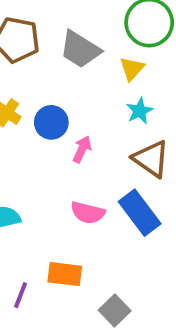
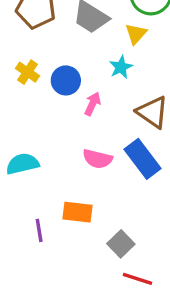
cyan star: (140, 111) -> (121, 67), moved
purple line: (21, 295) -> (39, 230), turned -30

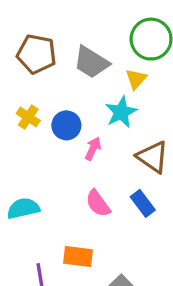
cyan star: (121, 67) -> (121, 112), size x1.4
pink semicircle: (98, 159) -> (98, 203), turned 40
blue rectangle: (143, 159) -> (143, 203), size x0.7

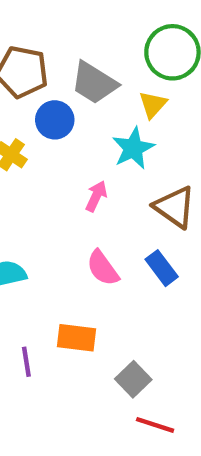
blue circle: (66, 125) -> (55, 120), moved

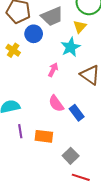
gray trapezoid: (94, 83) -> (52, 16), turned -55
blue rectangle: (162, 268) -> (77, 113), moved
purple line: (26, 362) -> (20, 131), moved

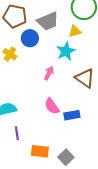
yellow triangle: (80, 27) -> (75, 31), turned 32
blue rectangle: (77, 113) -> (72, 115), turned -63
orange rectangle: (44, 136) -> (40, 151), moved

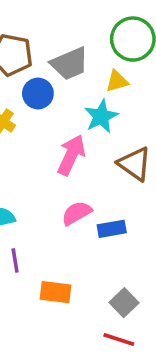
pink arrow: (49, 73) -> (71, 155), size x1.6
pink semicircle: (52, 106) -> (77, 213), turned 96
gray square: (66, 157) -> (124, 303), moved

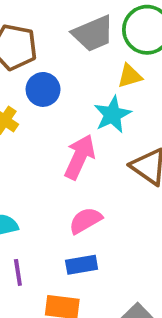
gray trapezoid: (70, 64) -> (93, 34), moved
blue rectangle: (112, 229) -> (82, 265), moved

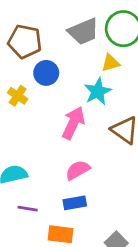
purple line: (18, 272) -> (28, 209), turned -72

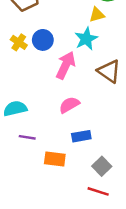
blue circle: (46, 73) -> (43, 40), moved
blue rectangle: (75, 203) -> (81, 136), moved

